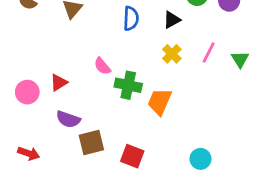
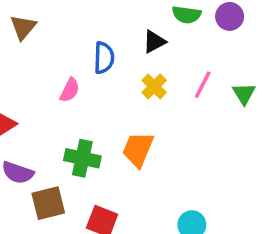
blue semicircle: (131, 18) -> (104, 58), moved
pink semicircle: (102, 66) -> (70, 90), moved, turned -114
green cross: (128, 85) -> (82, 158), moved

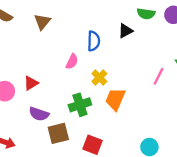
pink line: (203, 85) -> (159, 76), moved
yellow cross: (154, 86) -> (99, 77), moved
green cross: (82, 158) -> (80, 105), turned -30

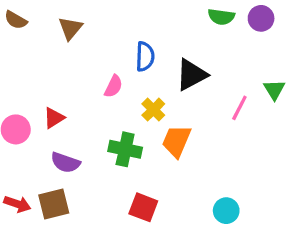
black triangle: (126, 31) -> (191, 75), moved, size x1.5
green cross: (80, 105) -> (125, 149), turned 30
brown square: (58, 133) -> (54, 204), moved

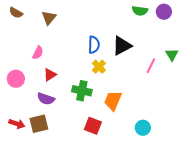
blue semicircle: (145, 56) -> (94, 45), moved
pink semicircle: (114, 86) -> (38, 53), moved
red triangle: (54, 118) -> (50, 75), moved
orange trapezoid: (176, 141) -> (113, 101), moved

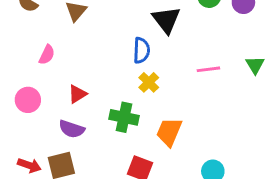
black triangle: (122, 46) -> (166, 20), moved, turned -40
pink semicircle: (38, 53) -> (47, 55), moved
pink line: (151, 66) -> (208, 69), moved, turned 56

